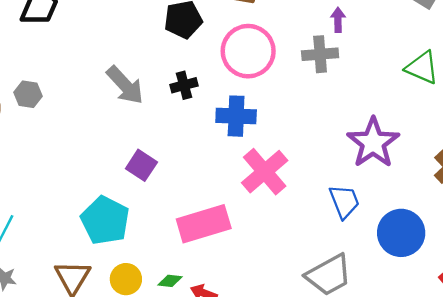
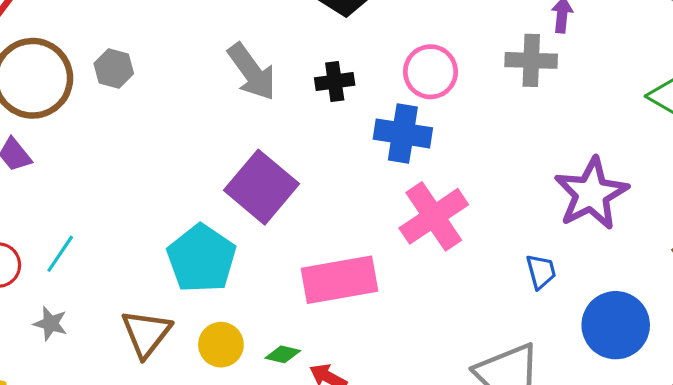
pink circle: (248, 51) -> (430, 72), moved, size x0.7
purple square: (141, 165) -> (262, 187), size x1.6
blue trapezoid: (344, 201) -> (541, 272), size x0.7

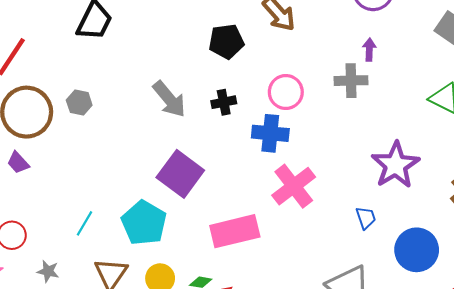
cyan line: (60, 254) -> (84, 223), moved

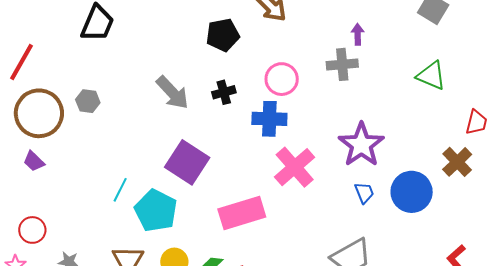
purple star: (395, 165) -> (361, 145), moved
cyan line: (84, 223) -> (120, 190), moved
blue circle: (417, 250) -> (412, 192), moved

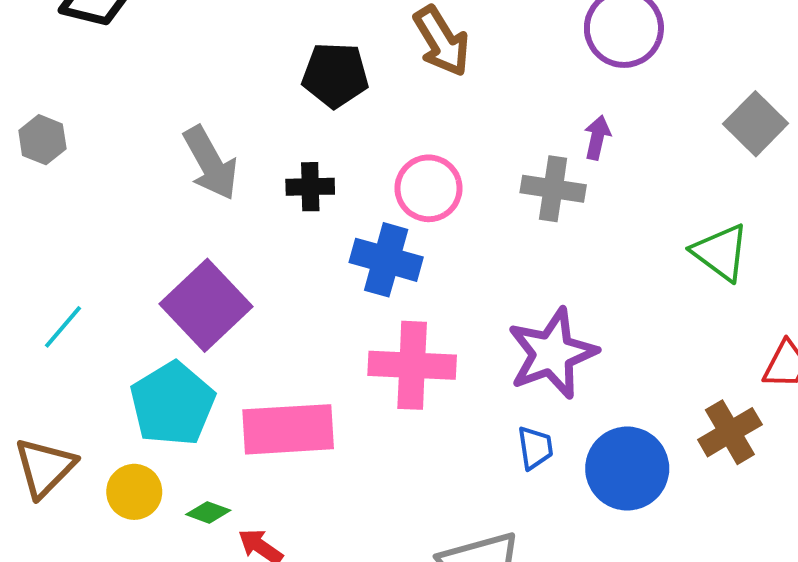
pink cross: (295, 167) -> (412, 365), turned 30
cyan pentagon: (156, 211) -> (173, 404), moved

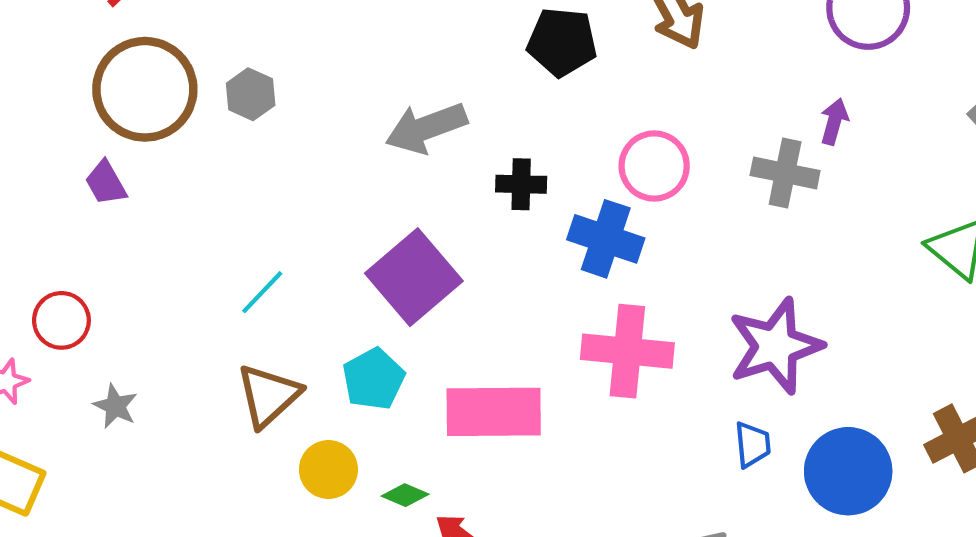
gray arrow: (210, 163) -> (426, 128), turned 96
black cross: (310, 187) -> (521, 184), moved
cyan pentagon: (173, 404) -> (373, 379), size x0.7
brown triangle: (45, 467) -> (268, 396), moved

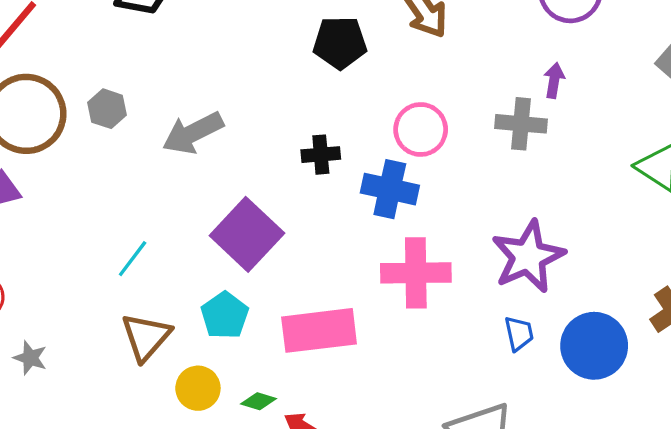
gray arrow: (426, 128) -> (193, 133), moved

